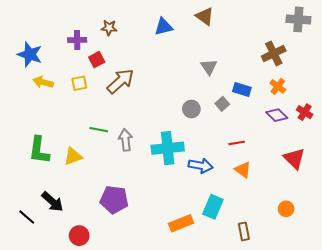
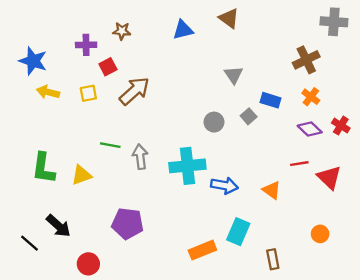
red line: (237, 143) -> (299, 164), moved

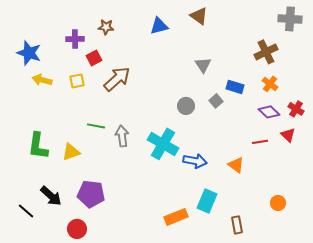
cyan cross: (187, 166) -> (163, 144), turned 36
red triangle: (329, 177) -> (288, 135), moved, size x0.7
purple pentagon: (128, 224) -> (91, 194), moved

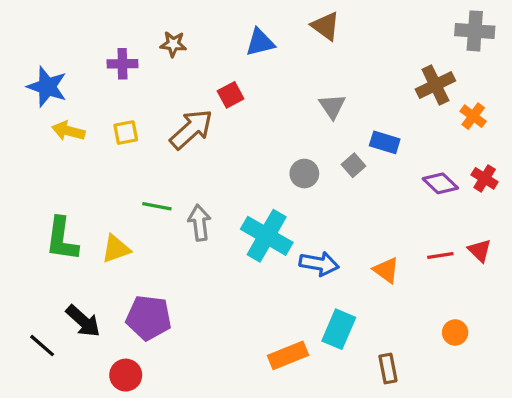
red square: (94, 58) -> (231, 95), moved
orange cross: (270, 84) -> (473, 116), moved
red triangle: (288, 135) -> (480, 251), moved
red line: (260, 142) -> (440, 255), moved

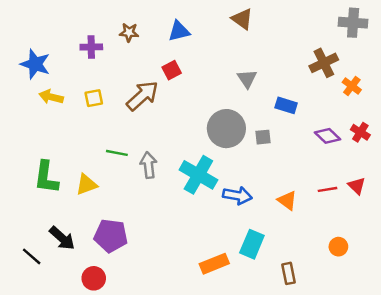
blue triangle: (260, 42) -> (179, 31), moved
gray square: (354, 165) -> (263, 137), moved, turned 35
gray circle: (304, 174) -> (226, 129), size x1.8

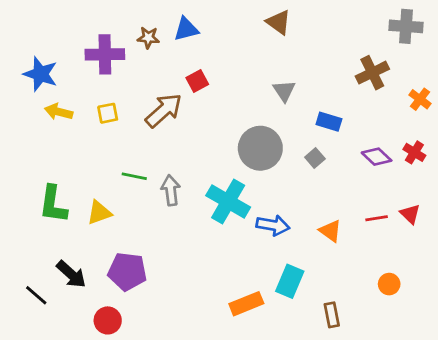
blue triangle: (179, 31) -> (186, 29), moved
purple cross: (91, 47) -> (105, 54), size x1.5
orange cross: (352, 86) -> (420, 99), moved
gray square: (263, 137) -> (315, 158), moved, turned -35

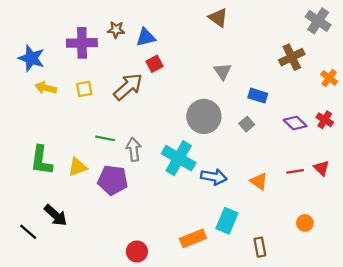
gray cross: (406, 26) -> (318, 21), turned 30
blue triangle: (186, 29) -> (146, 37), moved
purple pentagon: (127, 271) -> (113, 180), moved
red circle: (108, 320) -> (137, 252), moved

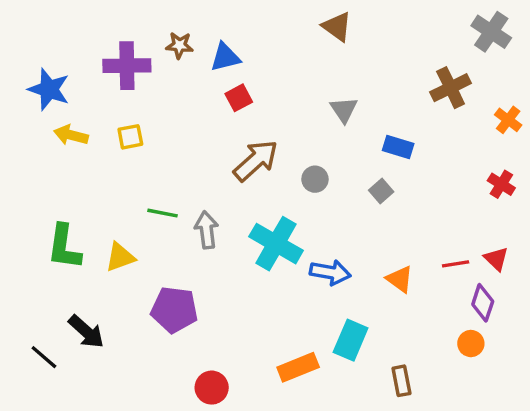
brown arrow: (128, 87) -> (256, 161), moved
gray circle: (204, 116) -> (315, 179), size x0.5
purple diamond: (295, 123) -> (483, 303), moved, turned 65
purple pentagon: (113, 180) -> (174, 310), moved

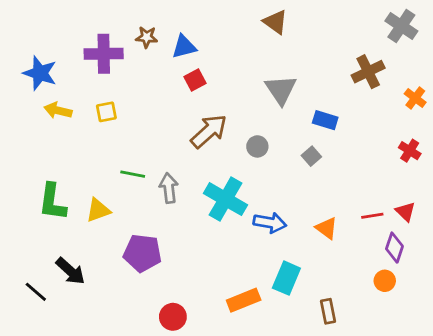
gray triangle: (344, 110) -> (281, 90), size x1.4

